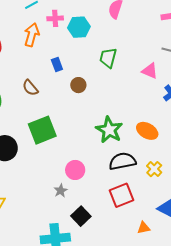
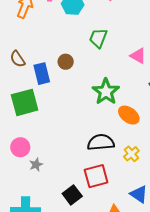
blue rectangle: (57, 64) -> (42, 74), moved, size x1.5
green star: (109, 130) -> (106, 92), moved
pink circle: (75, 170) -> (20, 147), moved
black square: (81, 216) -> (72, 195), moved

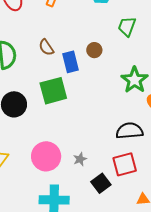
pink circle: (20, 147) -> (46, 156), moved, size x1.5
gray star: (36, 165) -> (80, 159), moved

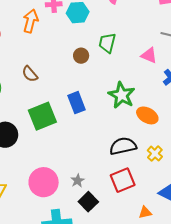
brown circle: (94, 50) -> (81, 56), moved
blue rectangle: (70, 62) -> (76, 103), moved
black square: (101, 183) -> (88, 202), moved

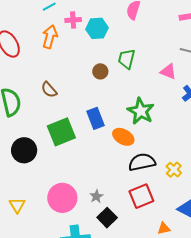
orange ellipse: (147, 115) -> (123, 137), moved

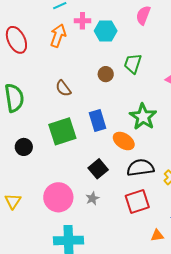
brown semicircle: (49, 90) -> (63, 88), moved
black circle: (24, 150) -> (24, 147), size x0.7
black square: (107, 218) -> (98, 169), moved

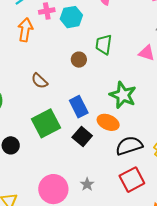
black square: (98, 169) -> (82, 137), moved

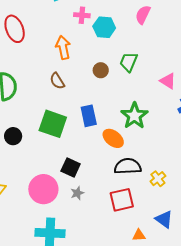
orange arrow: (25, 30) -> (63, 47), moved, turned -35
green square: (46, 123) -> (53, 124), turned 32
black square: (82, 137) -> (71, 168), moved, turned -30

